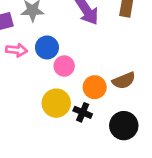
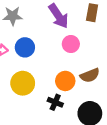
pink circle: (64, 66) -> (71, 44), moved
yellow circle: (56, 103) -> (23, 83), moved

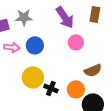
orange circle: (65, 81) -> (76, 89), moved
black cross: (55, 102) -> (51, 88), moved

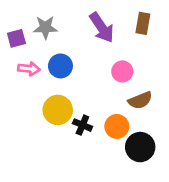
pink circle: (76, 42) -> (122, 71), moved

